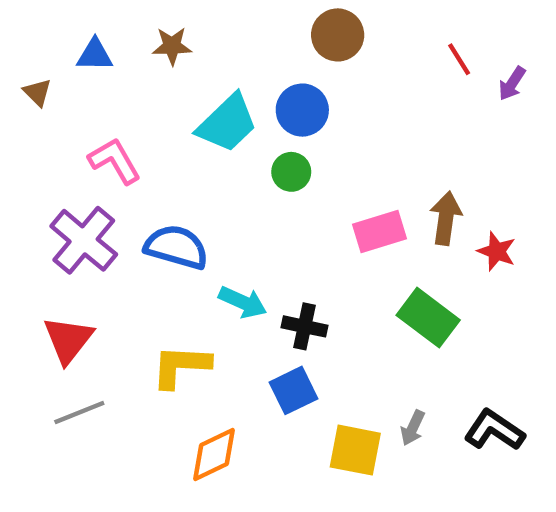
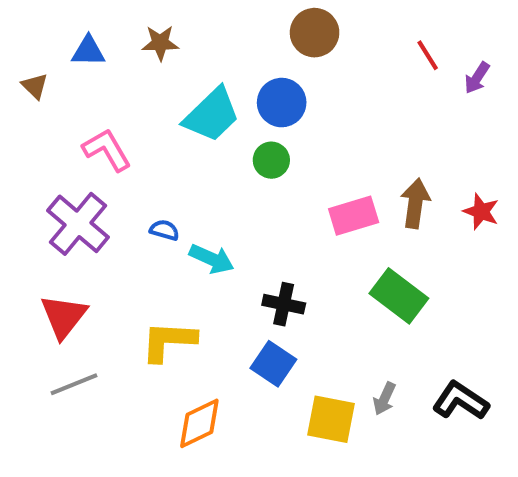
blue semicircle: (176, 247) -> (164, 230), size x0.5
red star: (497, 251) -> (481, 212), moved
cyan arrow: (243, 302) -> (212, 259), moved
blue square: (293, 390) -> (273, 364), turned -30

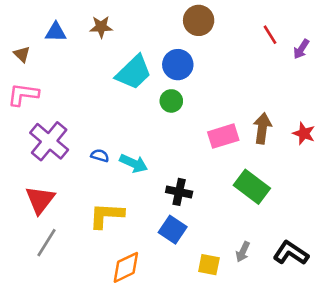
pink L-shape: (107, 150) -> (23, 94), moved, turned -52
blue semicircle: (164, 230) -> (100, 156), moved
gray line: (74, 384) -> (47, 243), turned -36
yellow square: (331, 419) -> (209, 265), size x0.7

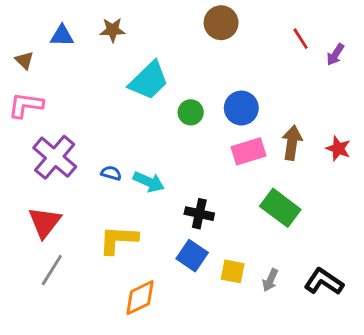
blue circle: (178, 65) -> (241, 108), moved
yellow square: (209, 265) -> (233, 271), moved

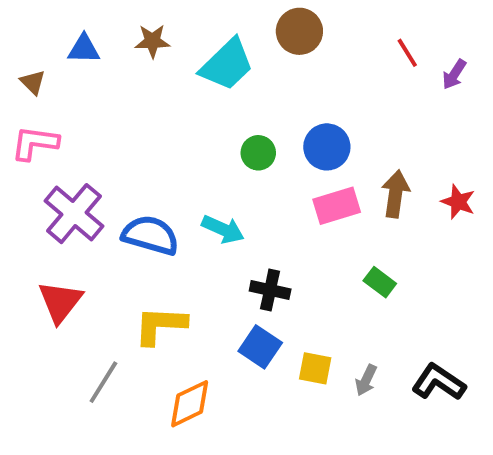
cyan trapezoid: (149, 81) -> (227, 65), moved
blue semicircle: (111, 173) -> (150, 235), size x2.0
cyan arrow: (149, 182) -> (223, 229), moved
green rectangle: (280, 208) -> (380, 282), size x0.6
gray line: (52, 270) -> (103, 382), moved

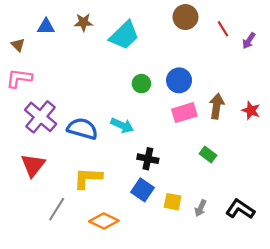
brown circle: (299, 31) -> (185, 17), moved
orange diamond: (190, 404) -> (104, 221), turned 52

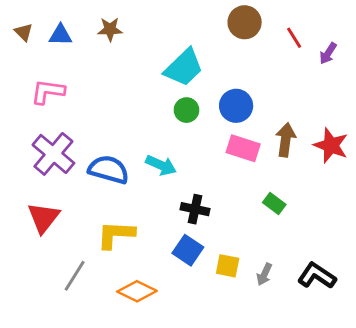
cyan trapezoid: (124, 35) -> (184, 68), moved
brown triangle: (18, 45) -> (24, 32), moved
pink L-shape: (19, 78) -> (48, 92), moved
red star: (251, 110) -> (331, 145), size x1.4
pink rectangle: (184, 113) -> (243, 148), turned 35

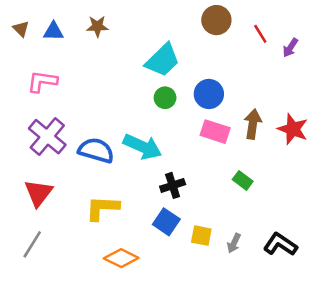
cyan arrow: (161, 165) -> (142, 147), size x1.4
black cross: (195, 209) -> (173, 185), turned -30
gray line: (75, 276) -> (32, 244), moved

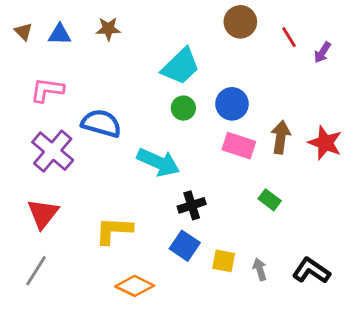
blue semicircle: (96, 150) -> (101, 123), moved
gray arrow: (234, 243) -> (260, 269), turned 138

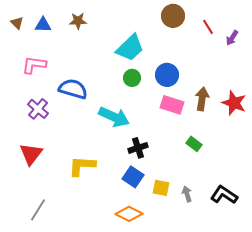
purple cross: (53, 151) -> (38, 109), size x0.7
gray line: (36, 271) -> (38, 210), moved
orange diamond: (135, 286) -> (129, 214), moved

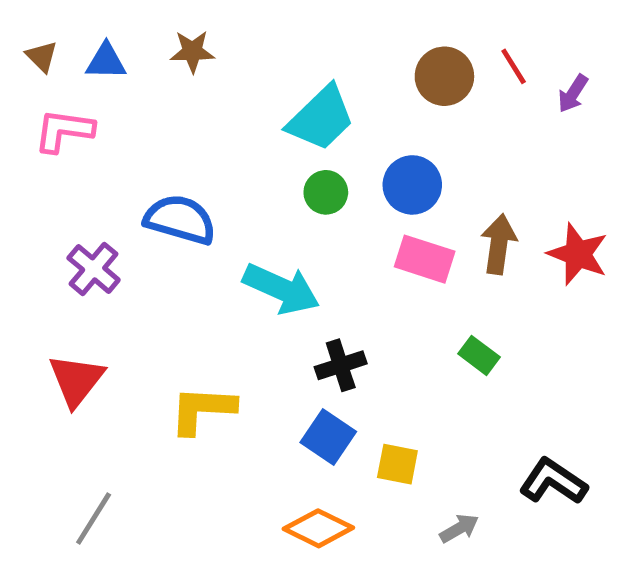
brown circle: (173, 16) -> (444, 76), moved
pink L-shape: (34, 65) -> (64, 131), moved
gray arrow: (187, 194) -> (459, 528), moved, turned 77

